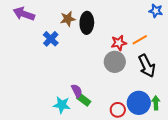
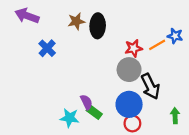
blue star: (156, 11) -> (175, 36), moved
blue cross: (51, 39) -> (47, 48), moved
black arrow: (147, 66) -> (150, 86), moved
blue circle: (139, 103) -> (129, 104), moved

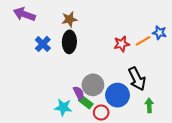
black ellipse: (98, 26) -> (69, 42), moved
gray circle: (129, 70) -> (93, 85), moved
green arrow: (175, 116) -> (149, 105), moved
red circle: (132, 123) -> (101, 113), moved

